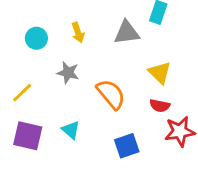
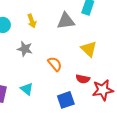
orange semicircle: (111, 94) -> (55, 64), size x0.7
red semicircle: (160, 106) -> (83, 79), moved

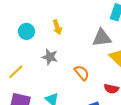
gray triangle: (66, 21) -> (102, 38), moved

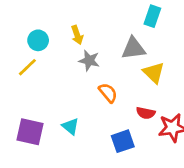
gray star: (50, 57) -> (89, 60), moved
yellow line: (16, 72) -> (27, 67), moved

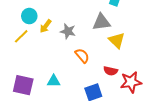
yellow arrow: (77, 35) -> (46, 26), moved, turned 56
cyan triangle: (70, 126) -> (54, 81), turned -40

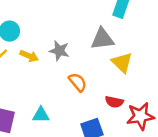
yellow arrow: (46, 26) -> (29, 56), moved, turned -104

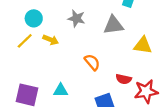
gray star: (59, 51) -> (76, 18), moved
yellow triangle: (122, 62) -> (143, 45), moved, turned -36

